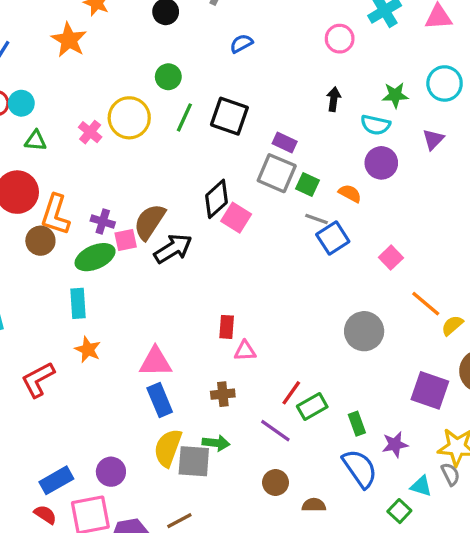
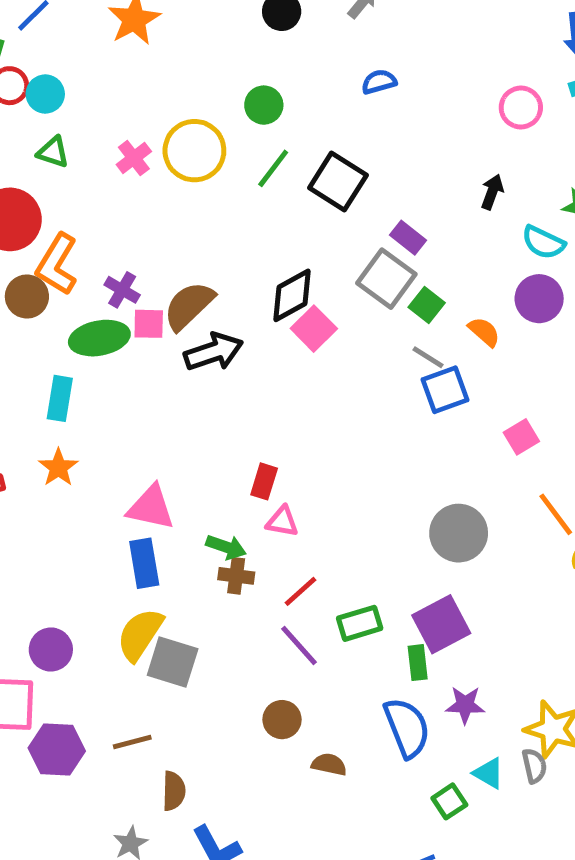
purple square: (430, 390) -> (441, 624), moved, turned 30
red line: (291, 393) -> (301, 591), moved
green arrow: (216, 443) -> (226, 547), moved

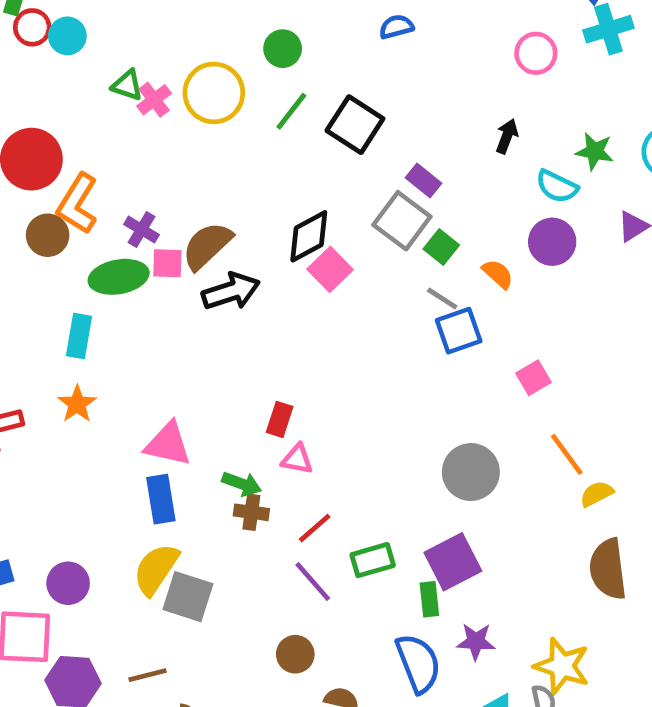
green triangle: (53, 152) -> (127, 85), moved

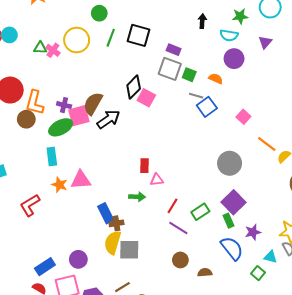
pink square: (167, 263) -> (79, 116), size x1.5
pink triangle: (168, 444) -> (81, 180), moved
brown cross: (251, 512) -> (116, 223), moved

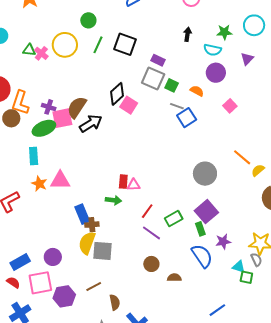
pink square: (243, 117) -> (230, 106), moved
red rectangle: (145, 166) -> (123, 182), moved
green square: (258, 273) -> (246, 277), moved, turned -32

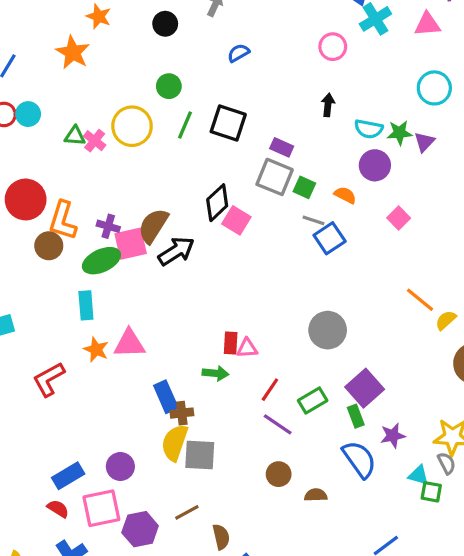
green star: (224, 32) -> (399, 133), moved
gray circle: (205, 174) -> (328, 330), moved

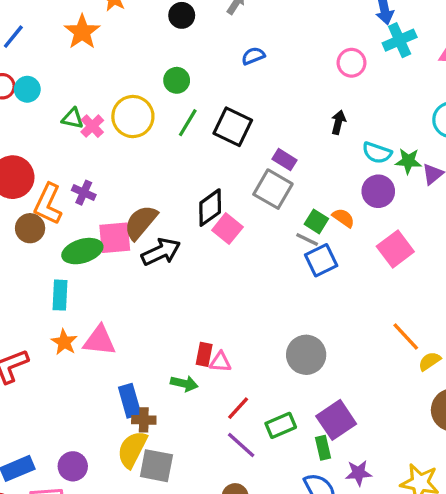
green square: (304, 187) -> (316, 221), moved
pink square: (399, 218) -> (395, 249), size x1.5
purple cross: (108, 226) -> (84, 193), moved

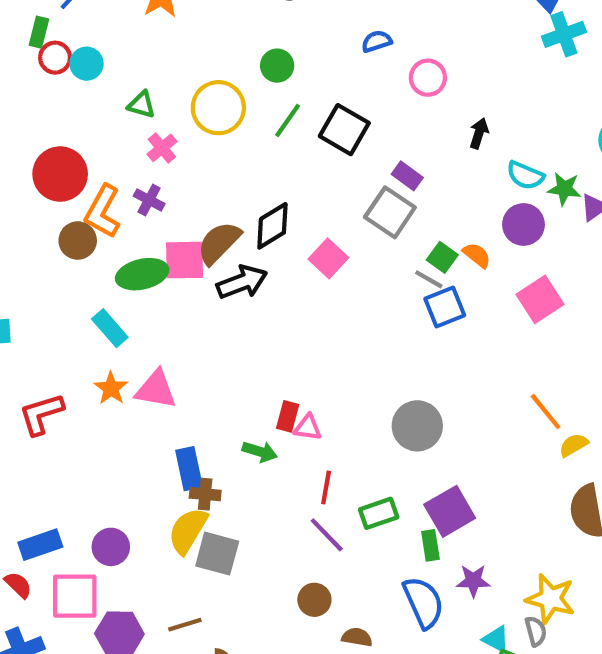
pink circle: (352, 63) -> (428, 78), moved
pink cross: (92, 126) -> (162, 148), moved
black diamond: (210, 208) -> (272, 226), moved
cyan rectangle: (60, 295) -> (110, 328), turned -48
red line: (238, 408) -> (326, 488), turned -36

